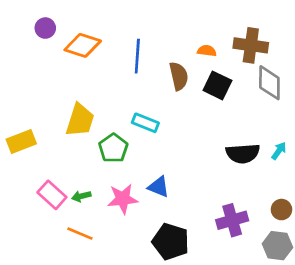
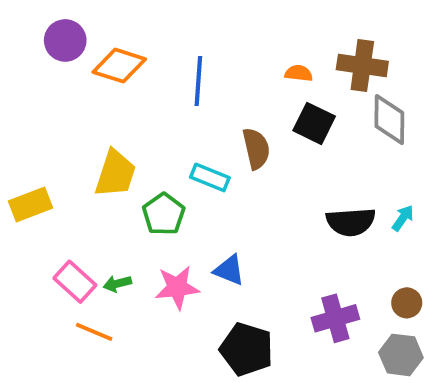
purple circle: (45, 28) -> (65, 40), size x1.4
brown semicircle: (179, 76) -> (256, 149), moved
orange line: (80, 234) -> (94, 332), moved

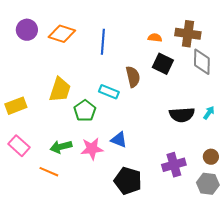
purple circle: (65, 40) -> (27, 30), moved
pink rectangle: (75, 282) -> (19, 146), moved
green arrow: (117, 284) -> (61, 147), size x1.5

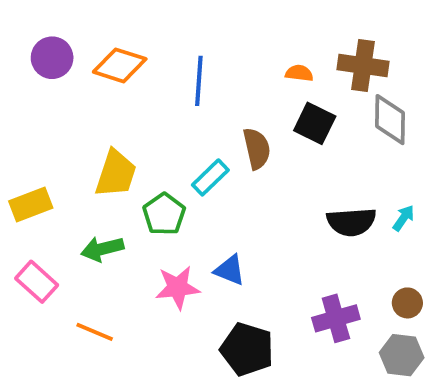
cyan rectangle: (109, 92) -> (210, 177), turned -66
green arrow: (61, 147) -> (102, 249), moved

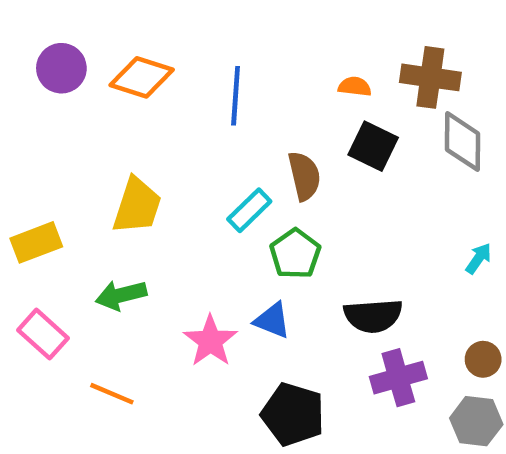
green pentagon: (164, 214) -> (295, 254), moved
black semicircle: (351, 222) -> (373, 316), moved
pink star: (178, 288) -> (210, 341), turned -30

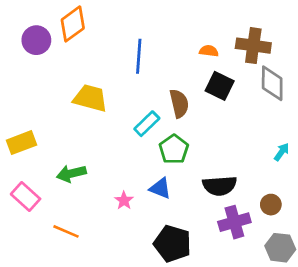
orange diamond: (142, 77) -> (73, 24), moved, turned -54
yellow trapezoid: (137, 206) -> (90, 98), moved, turned -93
pink star: (210, 341) -> (124, 200), size x0.6
brown circle: (483, 359) -> (271, 205), moved

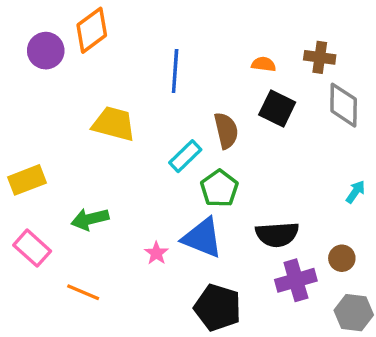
brown cross: (253, 46) -> (320, 57), size x0.7
blue triangle: (160, 188) -> (202, 238), size x1.5

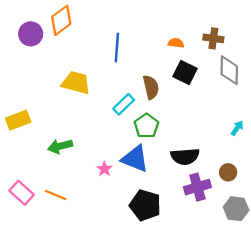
pink rectangle: (32, 248) -> (22, 193), moved

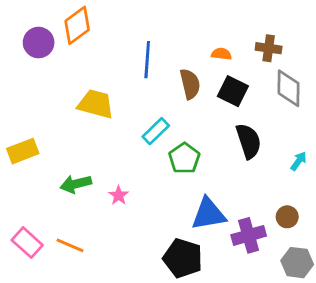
brown semicircle: (151, 87) -> (190, 84), moved
black semicircle: (185, 156) -> (249, 141), moved, turned -104
blue triangle: (135, 159) -> (209, 214), moved, turned -32
pink star: (104, 169) -> (119, 195), moved

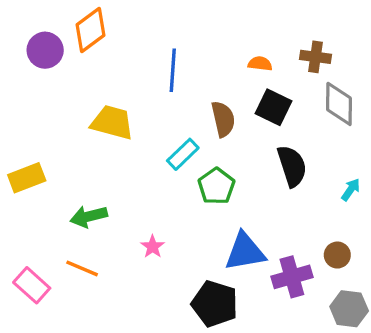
brown semicircle: (190, 84) -> (223, 119), moved
pink star: (119, 195) -> (153, 247), moved
orange line: (70, 245) -> (82, 268), moved

